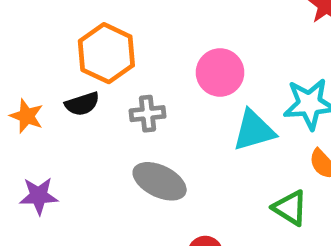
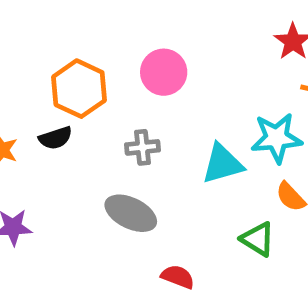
pink circle: (220, 72) -> (164, 72), moved
gray cross: (147, 114) -> (143, 147), moved

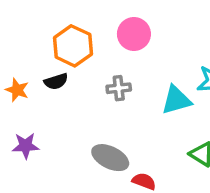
gray ellipse: (131, 213) -> (110, 158), moved

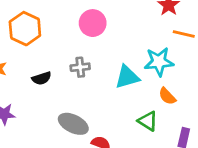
orange hexagon: (73, 46) -> (25, 29), moved
black semicircle: (56, 81) -> (42, 78), moved

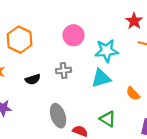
cyan star: (159, 62) -> (107, 51), moved
green triangle: (148, 121) -> (108, 119), moved
gray ellipse: (73, 124) -> (58, 116), turned 45

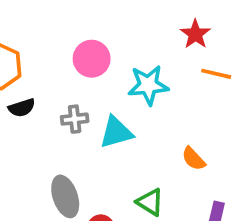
cyan triangle: (101, 78) -> (116, 132), moved
black semicircle: (33, 79) -> (22, 108), moved

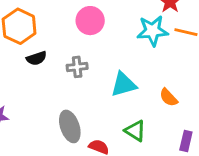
cyan star: (148, 85) -> (153, 31), moved
cyan triangle: (116, 132) -> (124, 84), moved

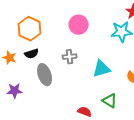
black semicircle: (36, 58) -> (32, 54), moved
gray ellipse: (70, 126) -> (45, 75), moved

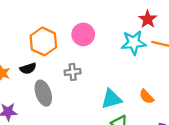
orange hexagon: (30, 29) -> (43, 41), moved
cyan triangle: (102, 69) -> (111, 99), moved

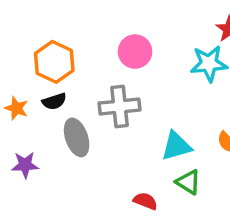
orange hexagon: (43, 41) -> (54, 62), moved
gray cross: (73, 72) -> (120, 107), size x1.6

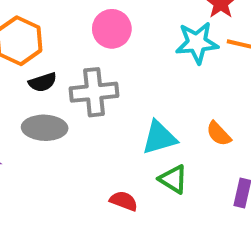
black semicircle: (54, 101) -> (43, 82), moved
gray ellipse: (77, 137) -> (45, 128), turned -69

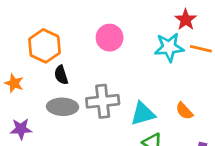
black semicircle: (43, 82) -> (61, 75), turned 90
gray cross: (94, 92) -> (103, 101), moved

